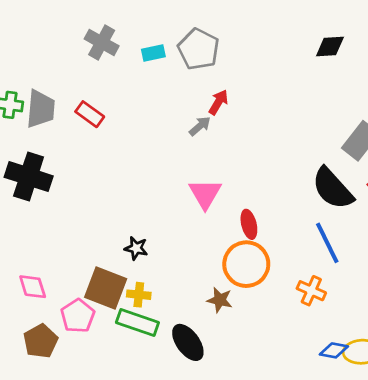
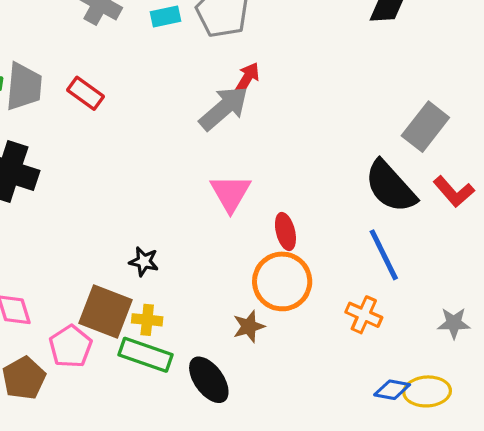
gray arrow: (200, 126) -> (224, 108), size x1.8
brown star: (220, 300) -> (249, 326), turned -30

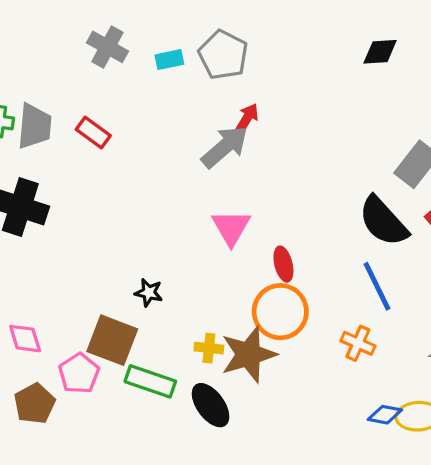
yellow cross: (147, 320) -> (209, 348), moved
brown star: (249, 326) -> (249, 354), size x1.8

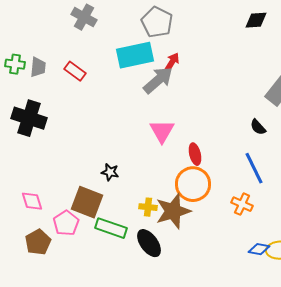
cyan rectangle: (169, 60) -> (135, 55), moved, size x2.0
gray trapezoid: (35, 126) -> (38, 67), size x0.7
black semicircle: (383, 221) -> (258, 127), size x0.5

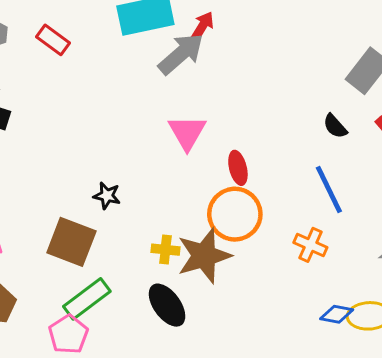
pink pentagon: (66, 223) -> (68, 334), moved
green rectangle: (111, 228) -> (87, 299), moved, turned -56

